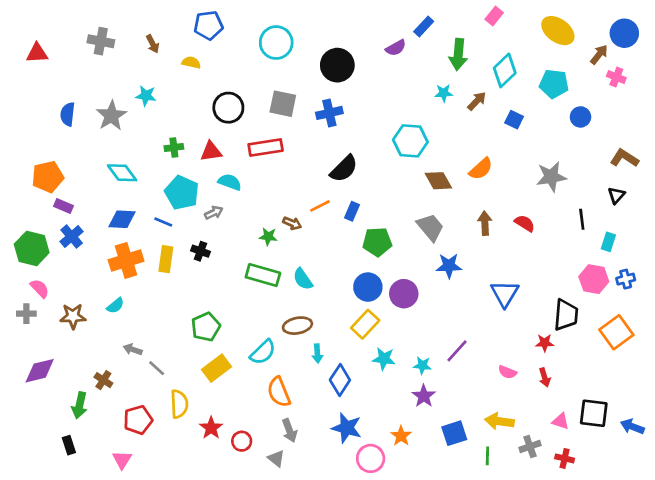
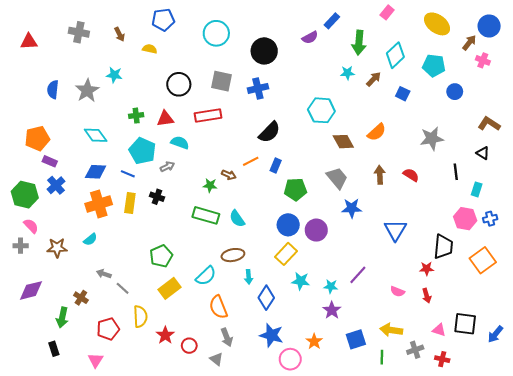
black triangle: (616, 195) -> (483, 153), turned -40
blue arrow: (632, 427) -> (495, 334), turned -72

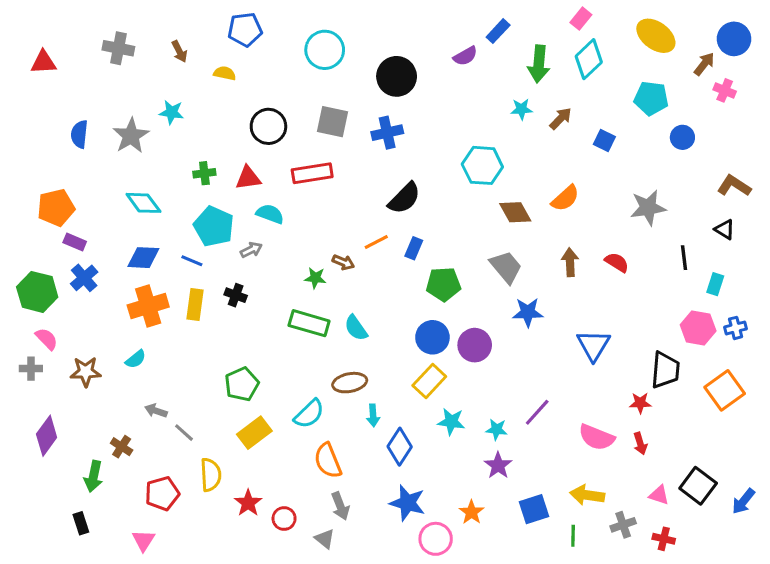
cyan diamond: (395, 55) -> (589, 59), moved
purple diamond: (31, 290) -> (47, 436), turned -40
pink semicircle: (397, 291) -> (597, 437), size x1.6
black square: (465, 324) -> (698, 486), turned 30

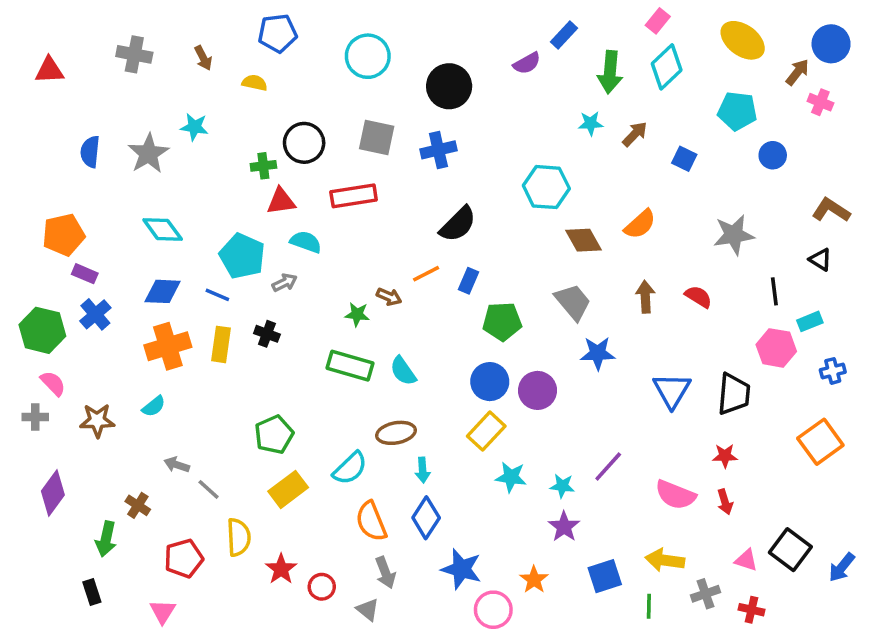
green cross: (204, 173) -> (263, 166), moved
cyan rectangle: (715, 284) -> (810, 321), turned 50
pink hexagon: (698, 328) -> (776, 348), moved
black trapezoid: (665, 370) -> (734, 394), moved
blue diamond: (400, 447) -> (426, 518), moved

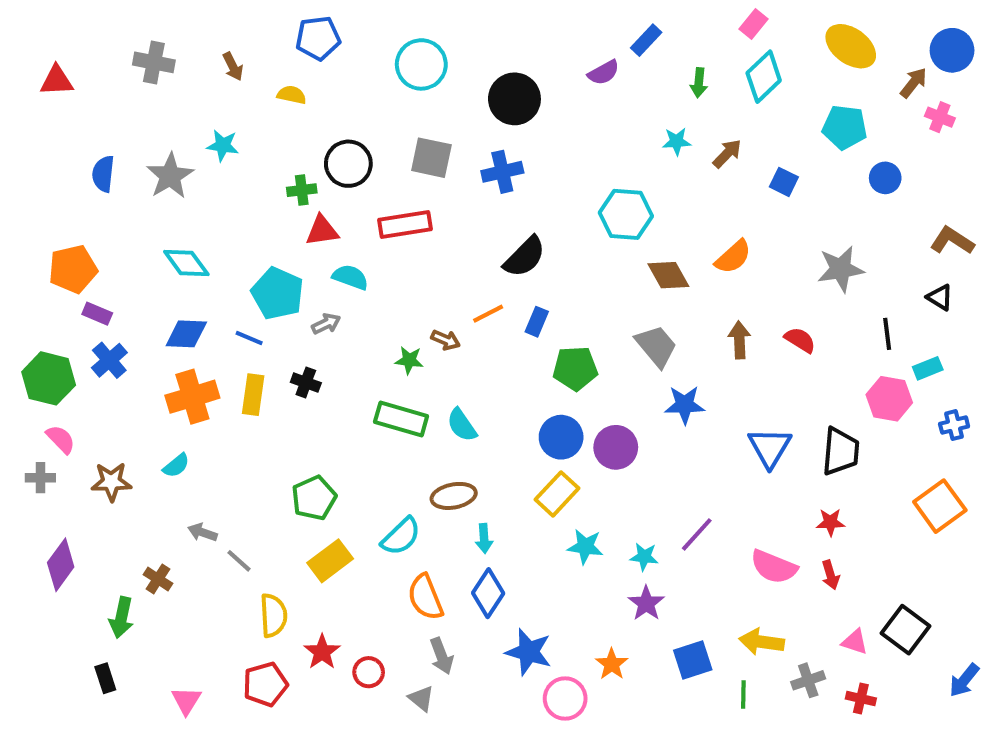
green arrow: (610, 72) -> (699, 83), size x0.6
red pentagon: (184, 558) -> (265, 684), moved
blue arrow: (842, 567) -> (964, 680), moved

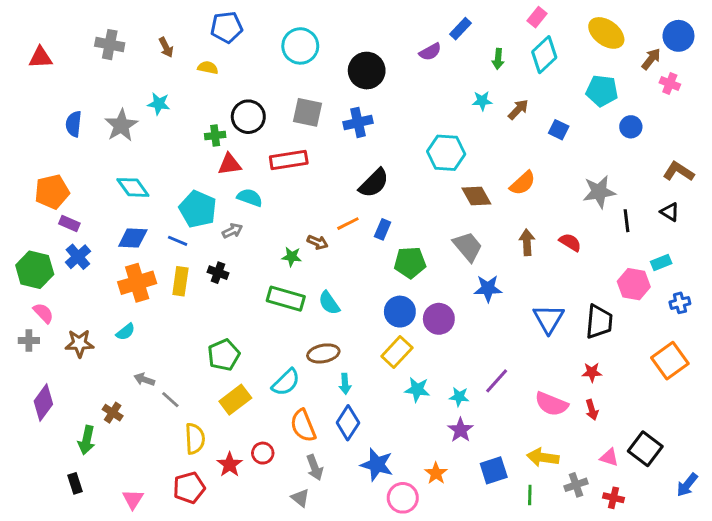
black line: (887, 334) -> (627, 221), moved
red circle: (369, 672) -> (263, 453), moved

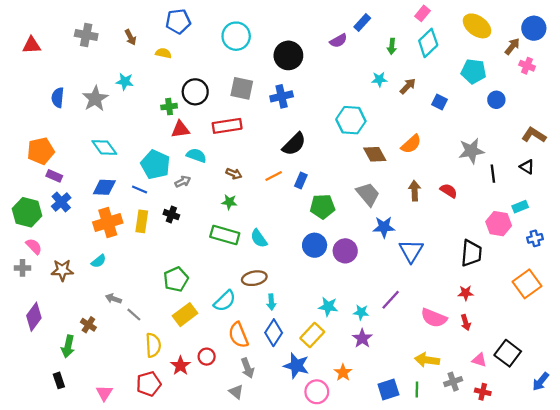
brown arrow: (318, 242) -> (234, 174), moved
blue triangle: (549, 319) -> (411, 251), moved
yellow rectangle: (397, 352) -> (312, 335), moved
blue square: (494, 470) -> (388, 390), moved

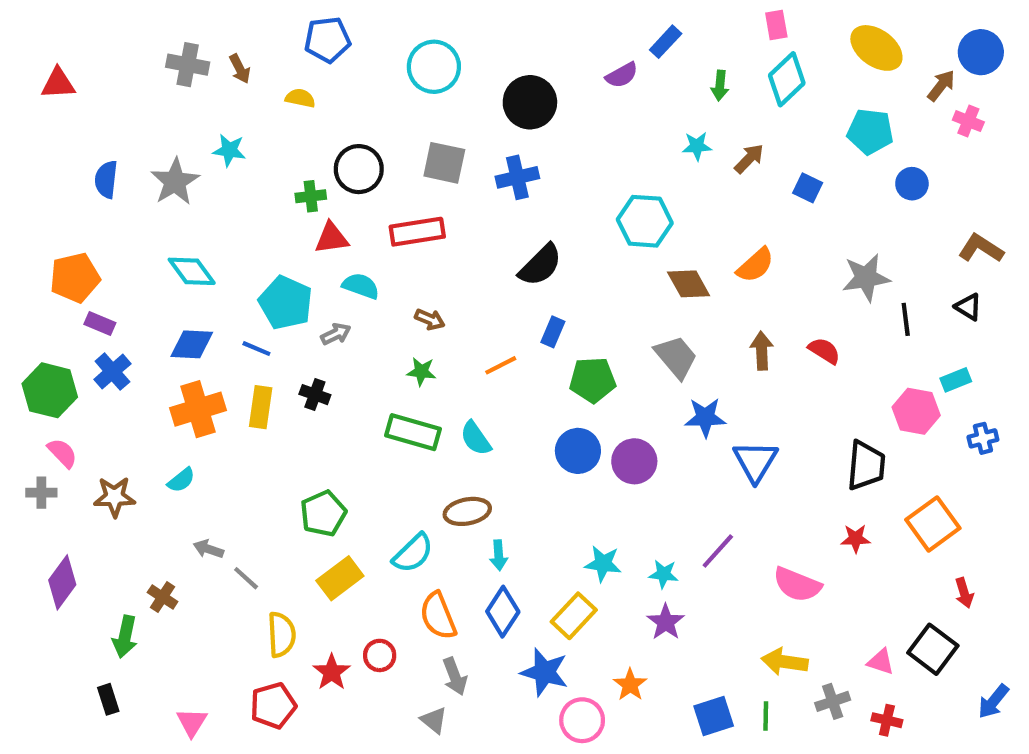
pink rectangle: (422, 13) -> (776, 25), turned -49
gray cross: (86, 35) -> (188, 65), moved
orange line: (274, 176) -> (501, 365), moved
orange square: (527, 284) -> (933, 524), moved
red arrow: (466, 322) -> (964, 593), moved

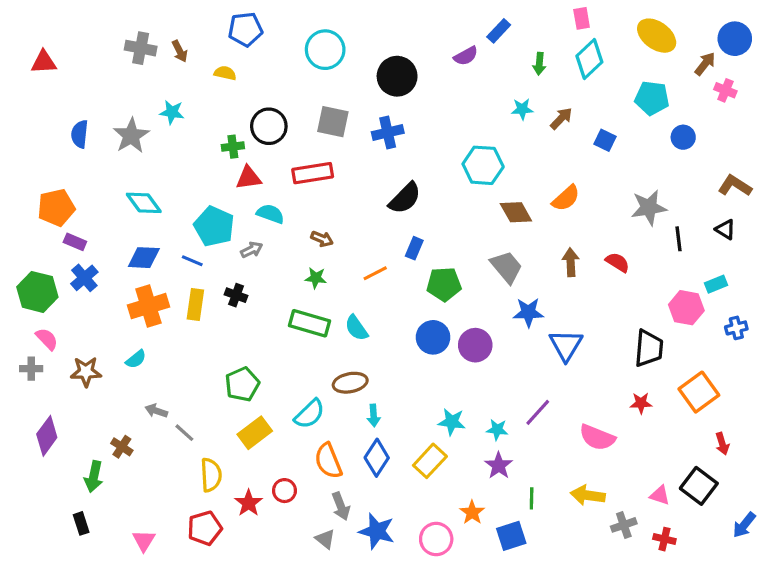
blue star: (545, 672) -> (377, 531), moved
blue square: (714, 716) -> (511, 536), moved
green line: (766, 716) -> (532, 498), moved

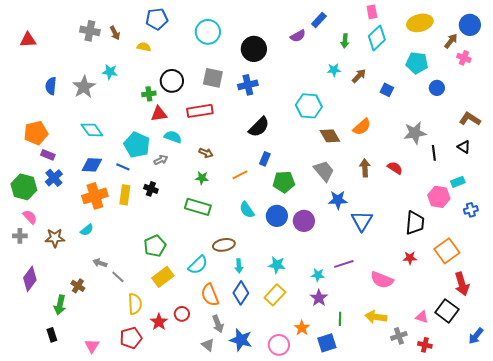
yellow ellipse: (657, 36) -> (420, 23), turned -50
cyan semicircle: (356, 328) -> (247, 210), moved
purple line: (538, 412) -> (344, 264), turned 30
cyan star: (452, 422) -> (277, 265), moved
red arrow: (722, 444) -> (462, 284), size x1.6

